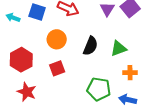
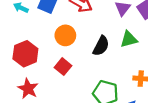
green triangle: (118, 48) -> (129, 39), moved
red square: (57, 68) -> (63, 67), turned -35

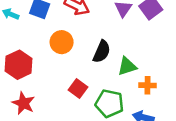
green triangle: (129, 39) -> (127, 66), moved
red square: (63, 67) -> (78, 88), moved

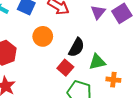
red square: (78, 88) -> (65, 68), moved

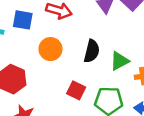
red square: (65, 68) -> (76, 90), moved

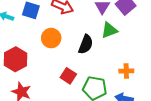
green triangle: (119, 61) -> (109, 30), moved

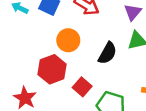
red hexagon: (15, 59) -> (52, 69), moved

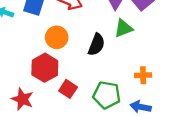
red square: (82, 87) -> (68, 89), moved

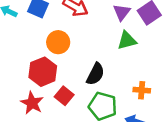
black semicircle: (96, 45) -> (95, 74), moved
red star: (22, 99) -> (32, 103), moved

